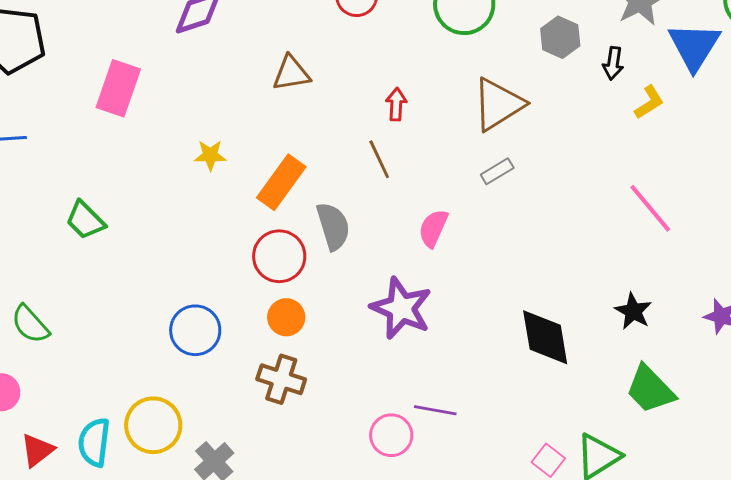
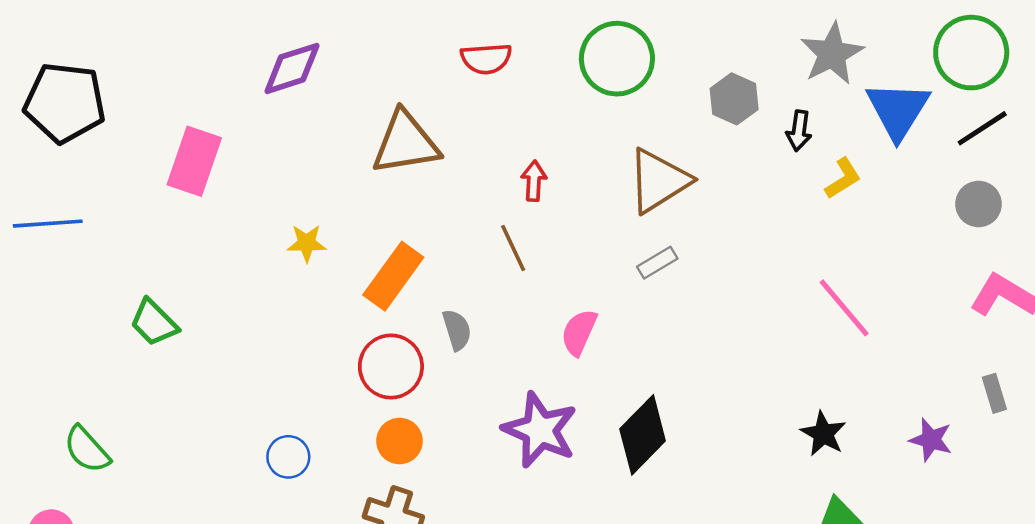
brown triangle: (291, 73) -> (406, 143), size x1.5
gray semicircle: (333, 226) -> (457, 330), size x0.7
blue circle: (195, 330) -> (288, 457), size x0.7
black diamond: (545, 337) -> (643, 435), moved, turned 54

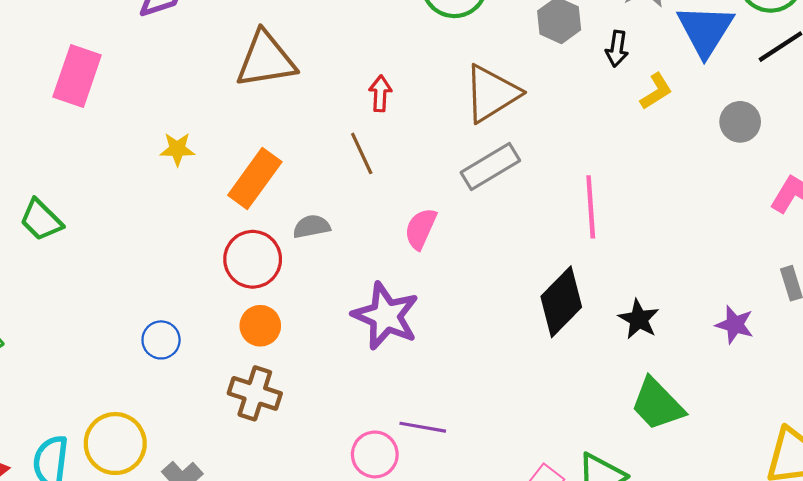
gray circle: (979, 204) -> (740, 122), moved
gray rectangle: (657, 263) -> (490, 167), size x1.6
pink line: (844, 308) -> (591, 207), moved, turned 36
gray semicircle: (457, 330) -> (312, 227), turned -84
black diamond: (643, 435) -> (561, 302), moved

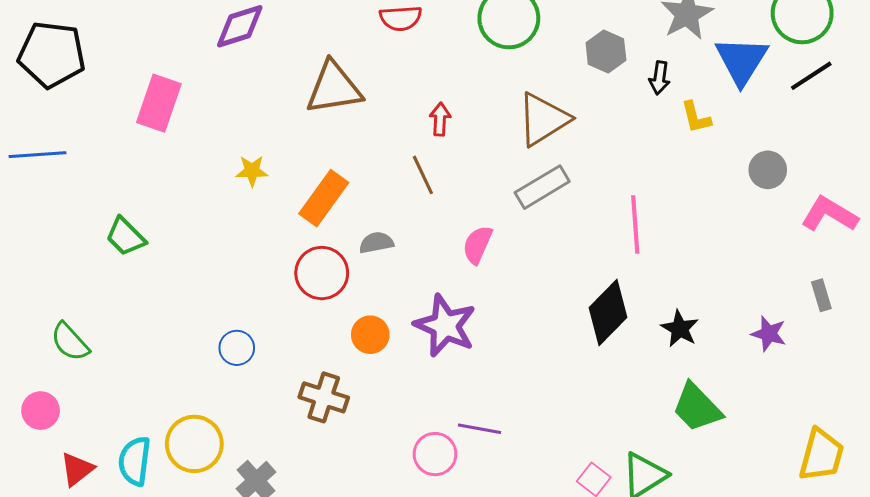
yellow L-shape: (656, 91) -> (696, 117), turned 108
gray circle: (740, 122) -> (768, 170), moved
orange circle: (260, 326) -> (370, 335), moved

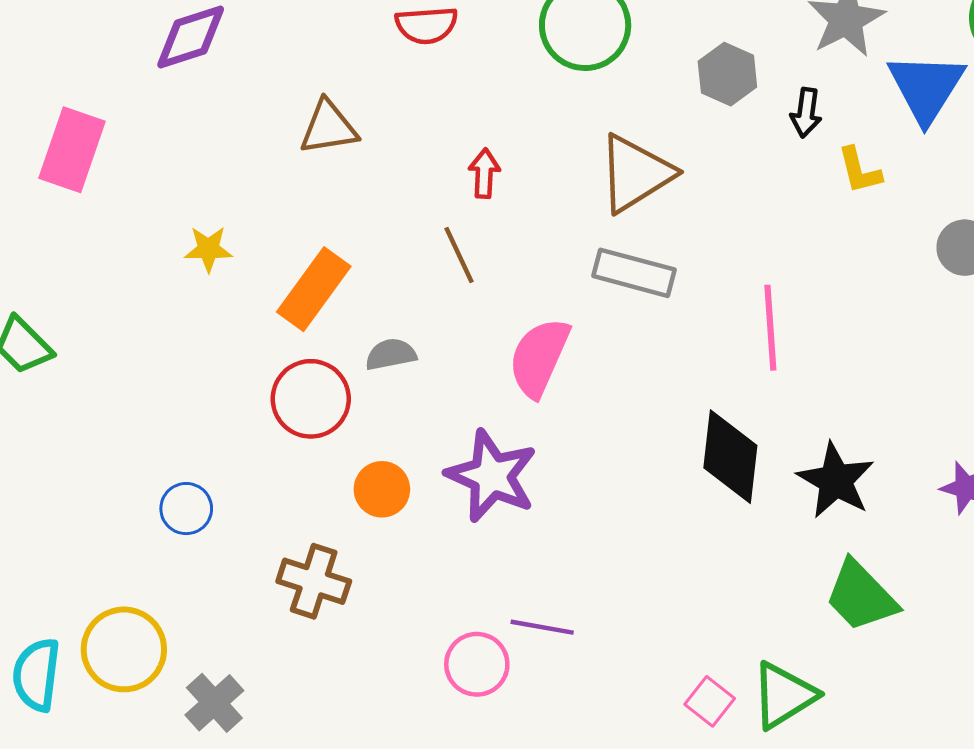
brown triangle: (334, 88) -> (329, 127), size x0.7
gray rectangle: (542, 187) -> (634, 273), turned 46
pink semicircle: (477, 245) -> (539, 357), size x1.4
black diamond: (608, 312) -> (730, 457), turned -38
black star: (680, 329) -> (836, 480), size x1.4

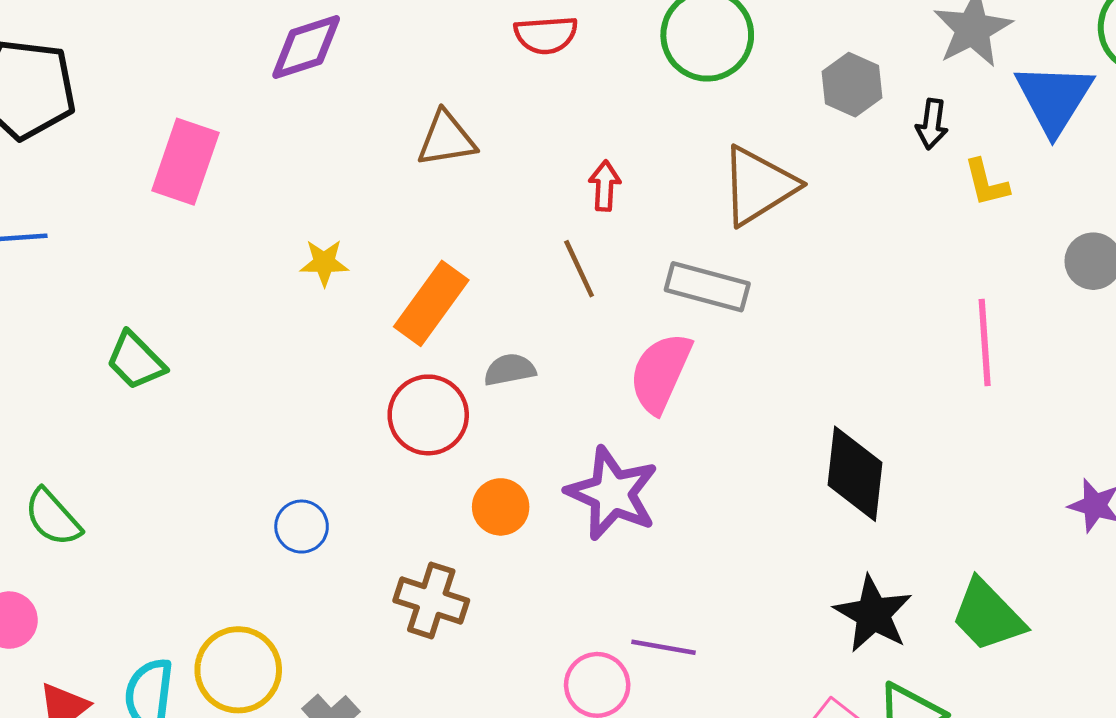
gray rectangle: (634, 273) -> (707, 287), moved
pink line: (770, 328) -> (985, 343), moved
black star: (836, 480) -> (873, 614), moved

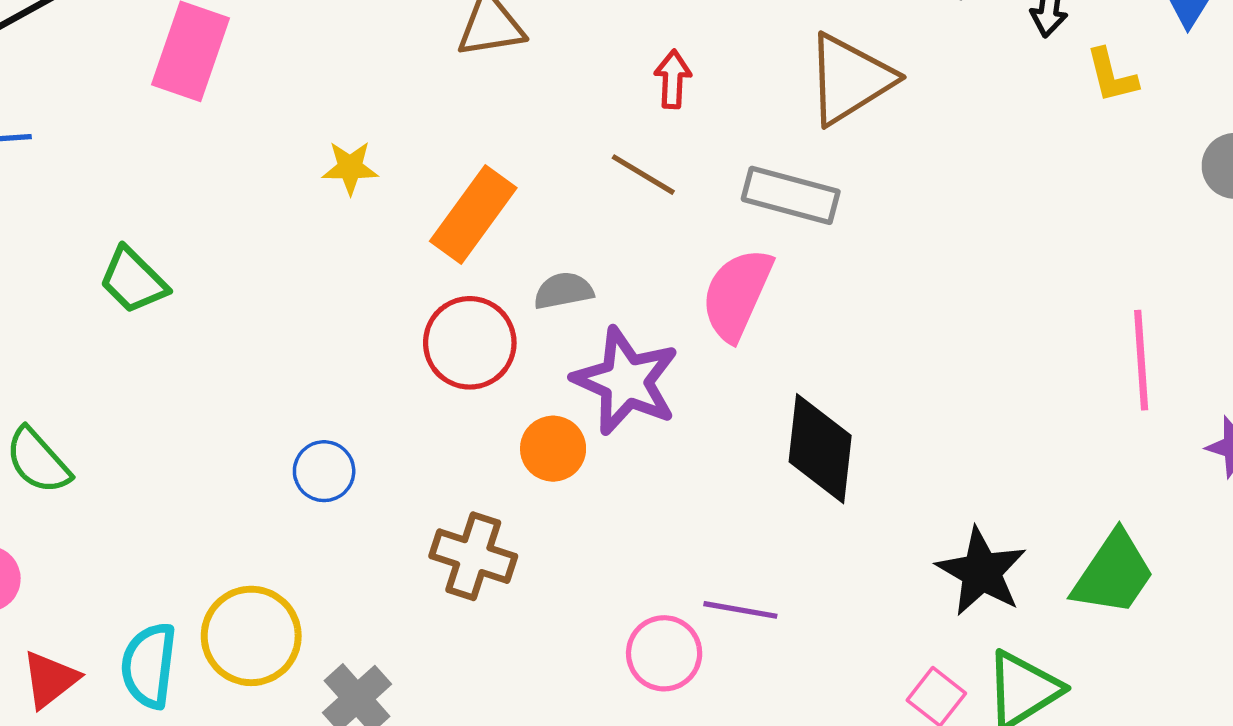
brown line: (579, 269) -> (643, 175), turned -34
pink line: (985, 343) -> (1141, 360), moved
black diamond: (855, 474) -> (820, 449), moved
purple star: (612, 493) -> (626, 381), moved
green trapezoid: (988, 616) -> (1113, 574), turned -102

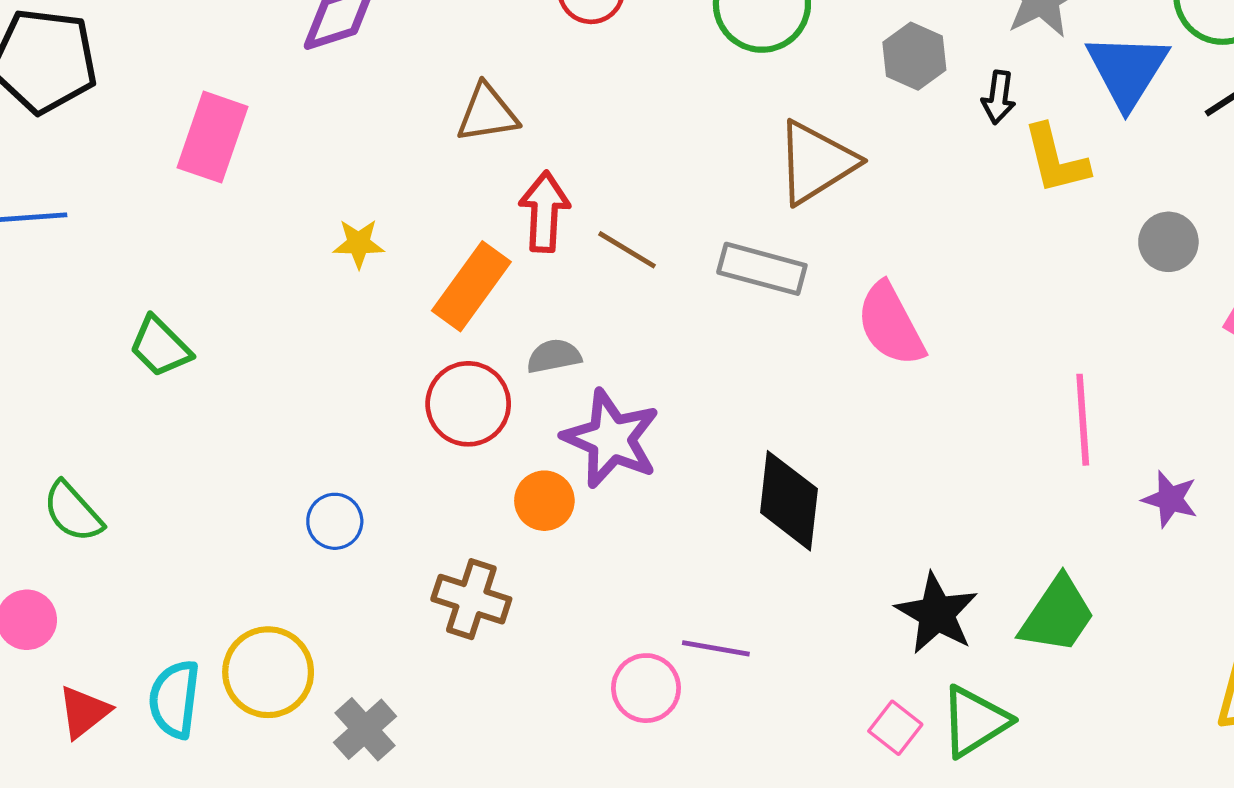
yellow L-shape: (1112, 76) -> (1056, 159), size x1.4
red arrow: (673, 79) -> (544, 212), moved, size x1.5
pink semicircle: (737, 294) -> (891, 324), moved, turned -52

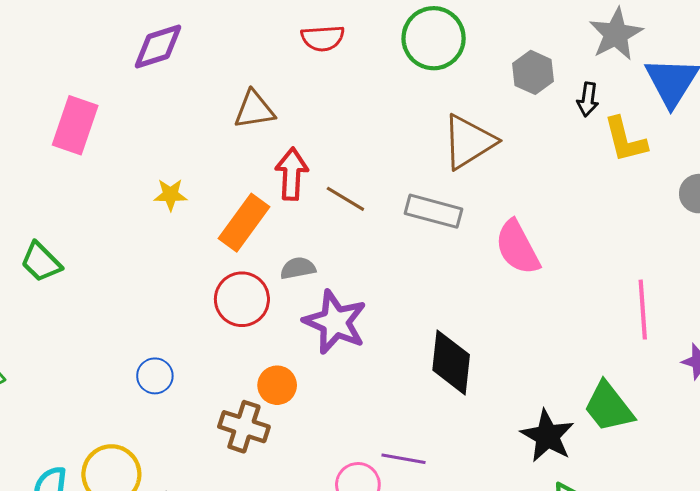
orange circle: (544, 501) -> (277, 385), moved
green trapezoid: (1057, 615) -> (609, 407), moved, turned 108

